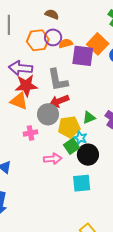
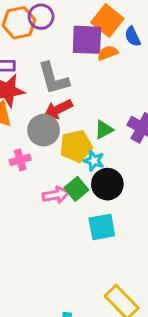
orange semicircle: (66, 43) -> (108, 53), moved
green square: (72, 146) -> (76, 189), moved

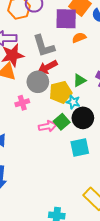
orange semicircle: (108, 53) -> (79, 38), moved

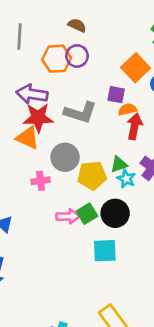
purple square: (66, 19) -> (116, 95), moved, size x0.6
gray L-shape: (44, 46) -> (80, 113), turned -65
red arrow: (48, 67) -> (135, 126), moved, turned 120
cyan star: (73, 102) -> (126, 179), moved

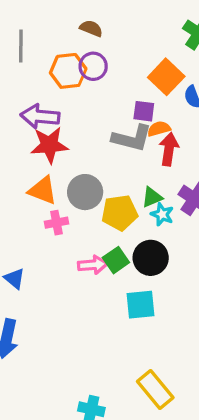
gray L-shape: (80, 113) -> (132, 138), moved
orange triangle: (28, 138) -> (43, 190), moved

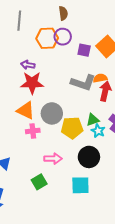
brown semicircle: (91, 28) -> (63, 13), turned 56
purple square: (144, 111) -> (84, 50), moved
purple arrow: (40, 116) -> (28, 65), size x0.6
green square: (116, 260) -> (39, 182), moved

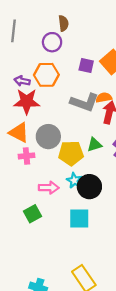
purple circle: (63, 37) -> (52, 42), moved
orange hexagon: (47, 38) -> (46, 75), moved
cyan star: (98, 131) -> (74, 180), moved

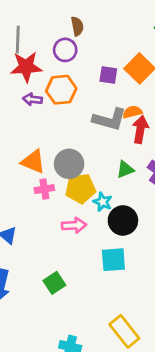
red star: (27, 101) -> (26, 67), moved
yellow pentagon: (71, 153) -> (80, 189), moved
cyan star: (74, 180) -> (103, 202), moved
green square: (33, 214) -> (54, 283), moved

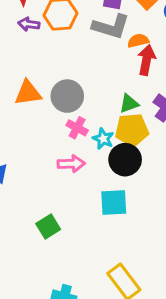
gray L-shape: (109, 119) -> (111, 27), moved
orange triangle: (33, 162) -> (28, 93), turned -32
pink cross: (44, 189) -> (77, 128), moved, turned 36
yellow pentagon: (80, 189) -> (132, 130), moved

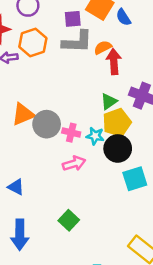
gray circle: (67, 96) -> (47, 124), moved
cyan square: (114, 203) -> (135, 179), moved

